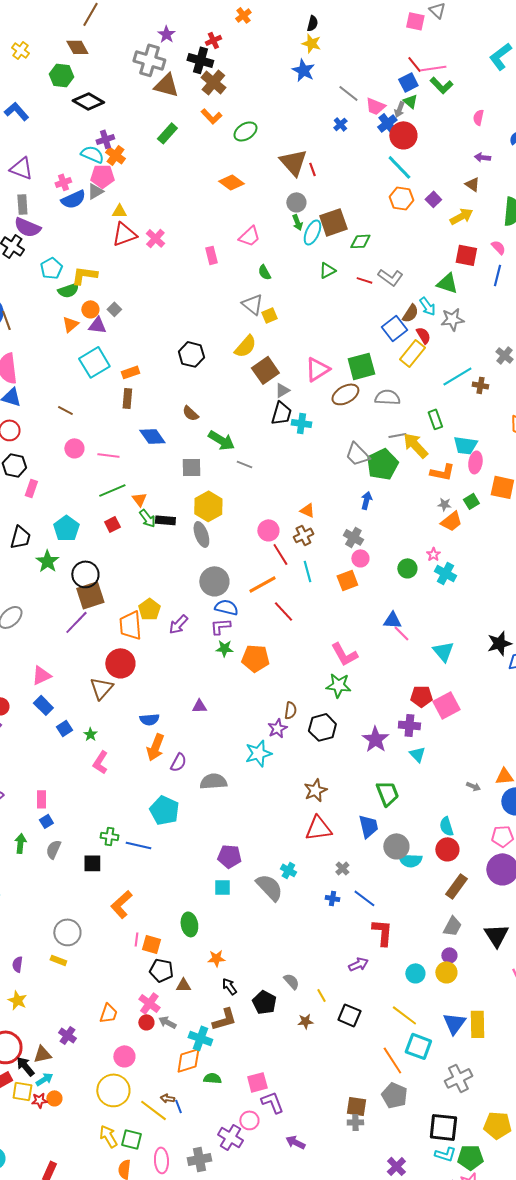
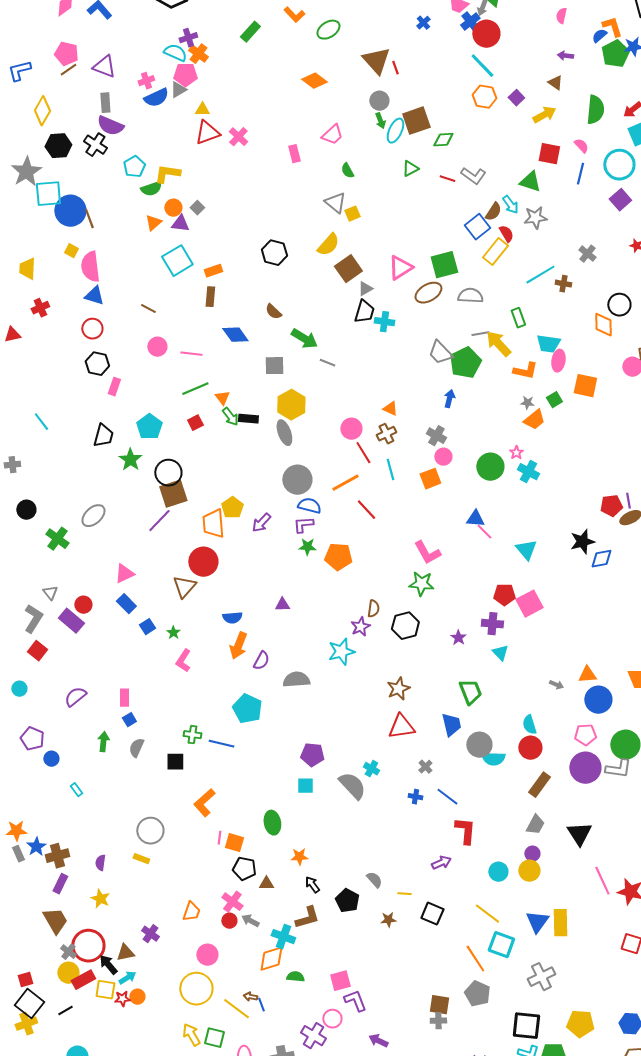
green circle: (407, 568) -> (490, 467), size x1.4
purple star: (375, 739) -> (458, 638), size x0.6
yellow line: (321, 995) -> (404, 894), turned -56

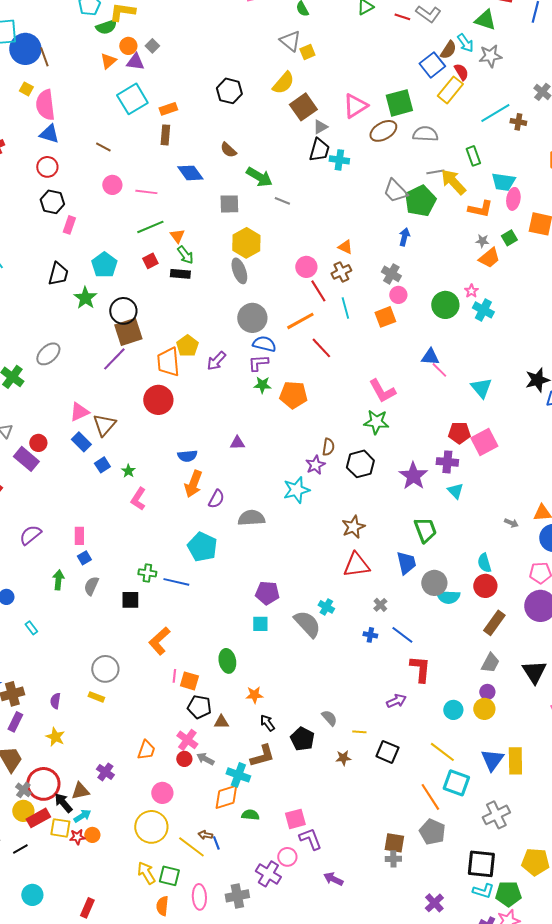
black rectangle: (248, 419) -> (180, 274), moved
brown triangle: (184, 587) -> (104, 425), moved
purple star: (458, 638) -> (413, 476), size x1.8

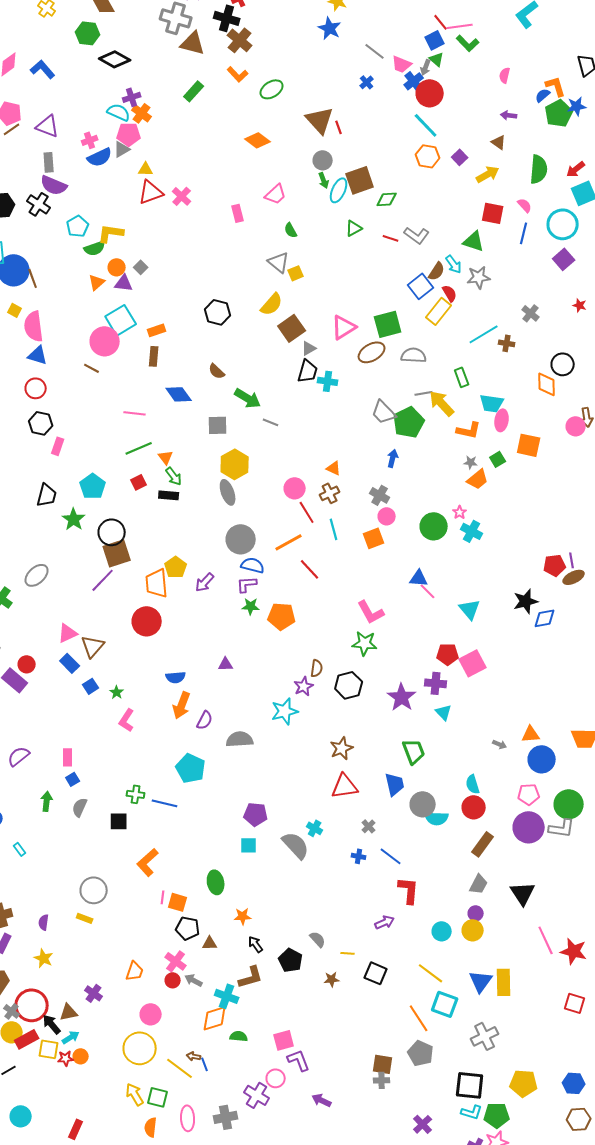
pink circle: (112, 185) -> (105, 341), moved, size x1.5

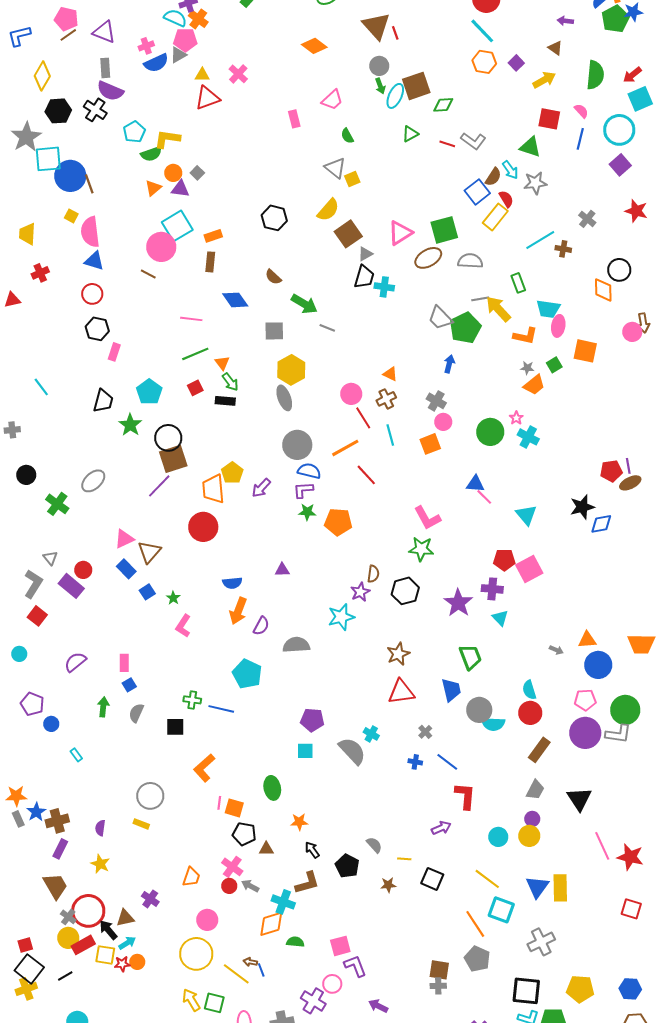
pink cross: (182, 196) -> (238, 74), moved
red star: (580, 305) -> (636, 211), size x1.6

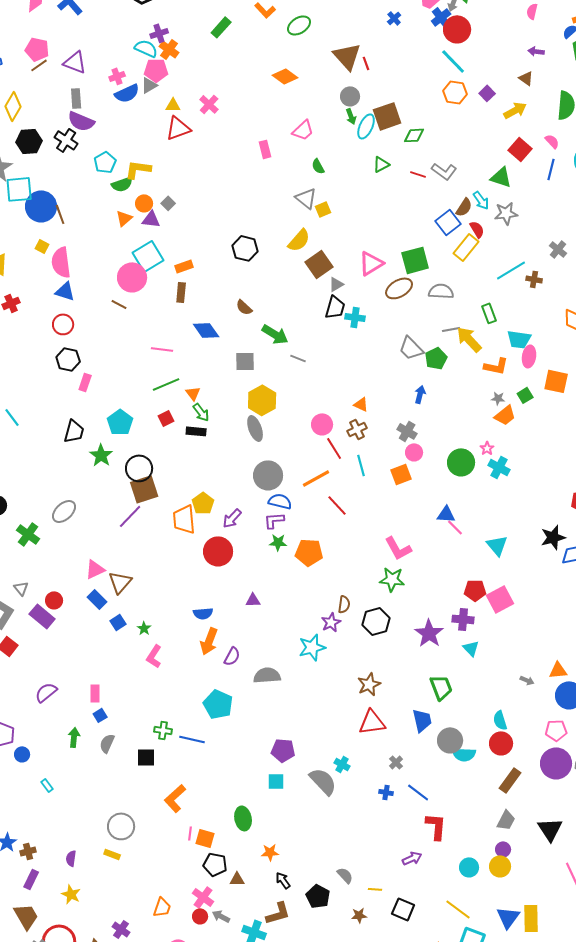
red square: (549, 119) -> (520, 149), turned 30
green pentagon: (465, 328) -> (436, 358), size x0.7
red circle: (203, 527) -> (218, 551), moved
brown cross: (57, 821) -> (28, 851), size x0.7

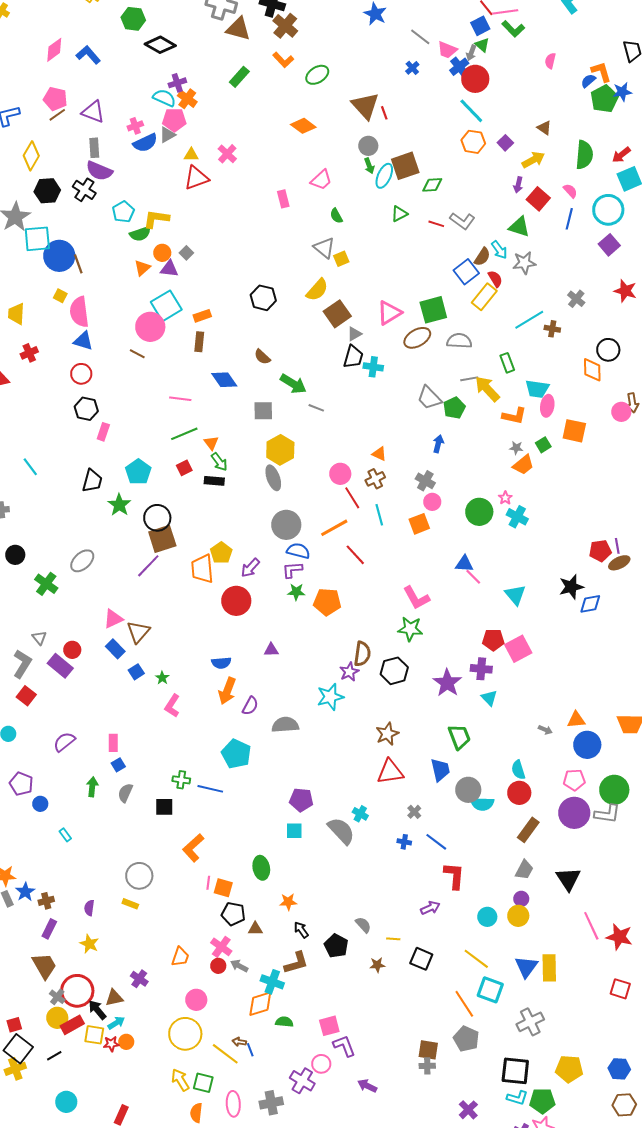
purple arrow: (536, 51) -> (518, 185), moved, turned -84
brown semicircle: (344, 604) -> (362, 654), size x1.4

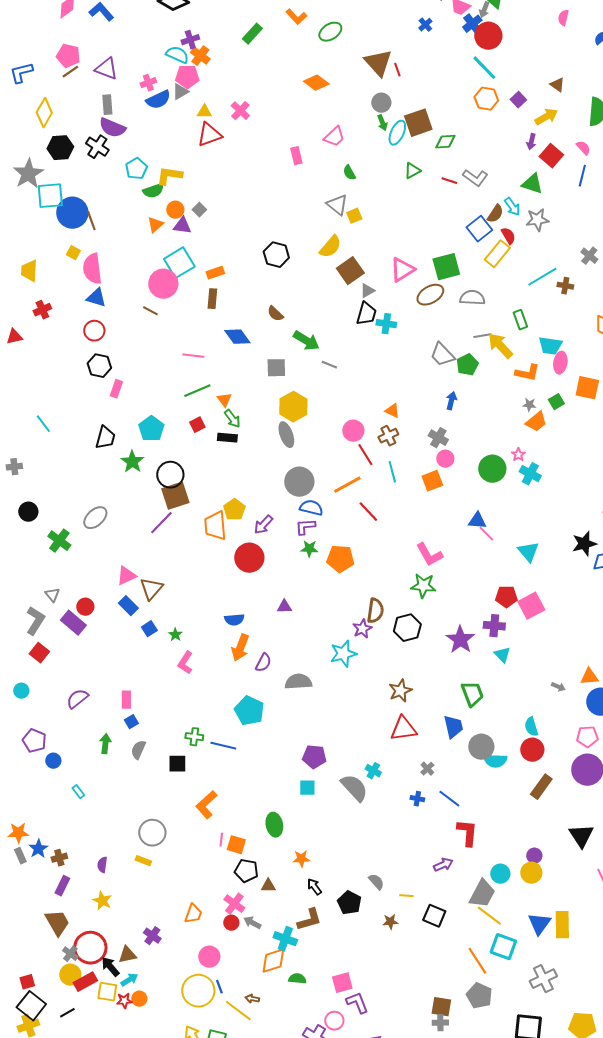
gray trapezoid: (524, 870) -> (482, 894), moved, size x1.4
blue line: (250, 1050) -> (219, 987), moved

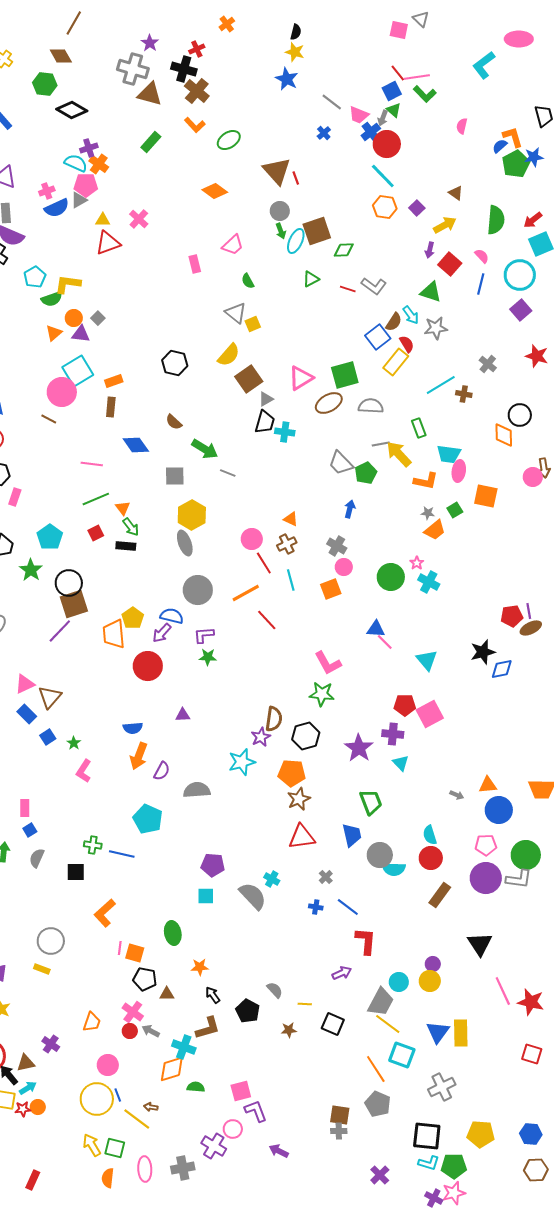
blue semicircle: (311, 508) -> (172, 616), moved
orange pentagon: (340, 559) -> (292, 773), moved

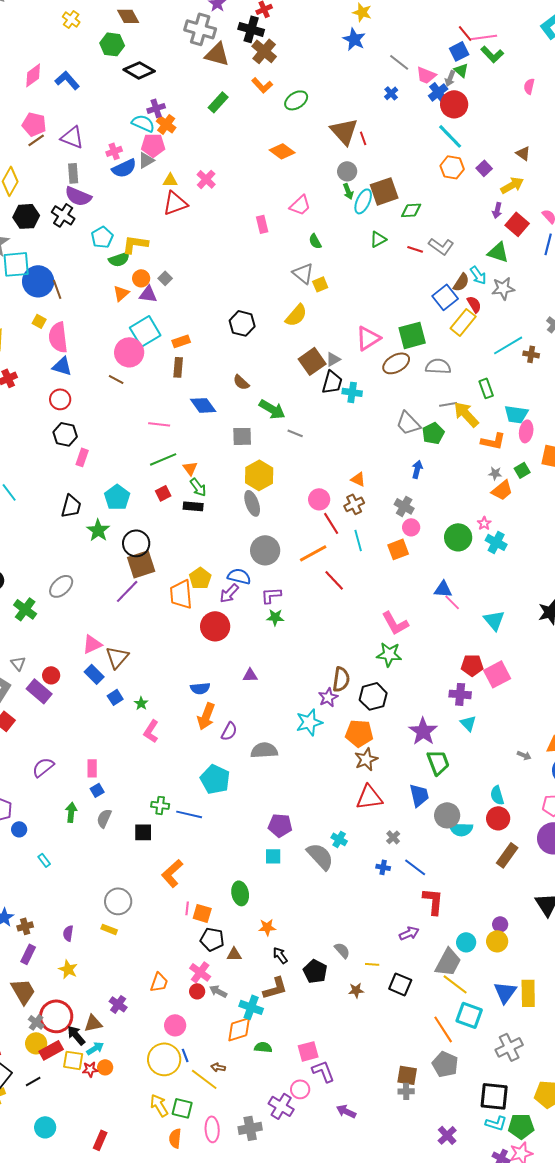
brown square: (249, 379) -> (312, 361), moved
purple star: (359, 748) -> (423, 731), moved

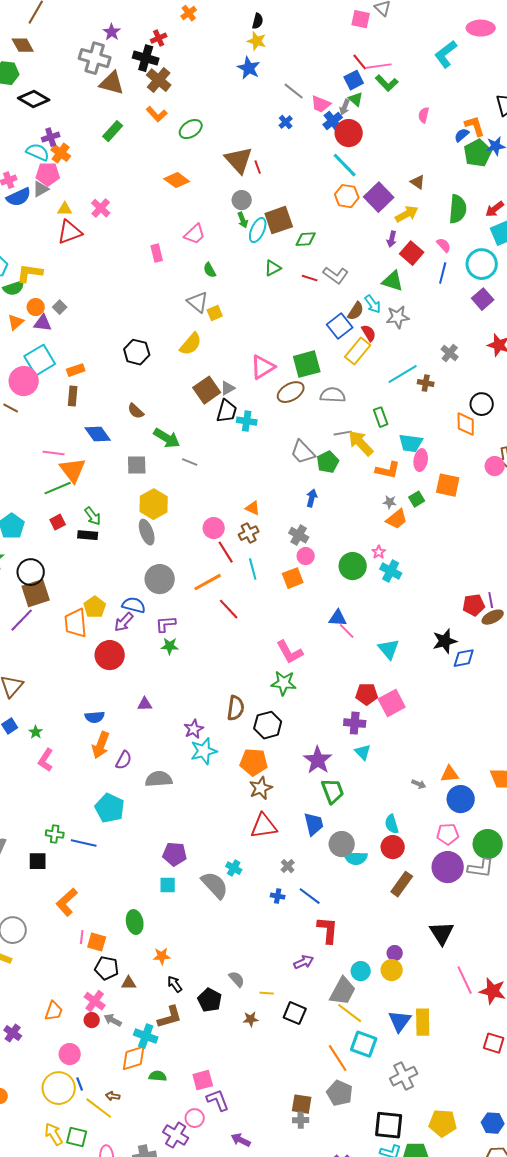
purple square: (484, 168) -> (379, 197), size x1.8
orange triangle: (190, 468) -> (73, 470), moved, size x1.8
purple star: (328, 697) -> (194, 729), moved

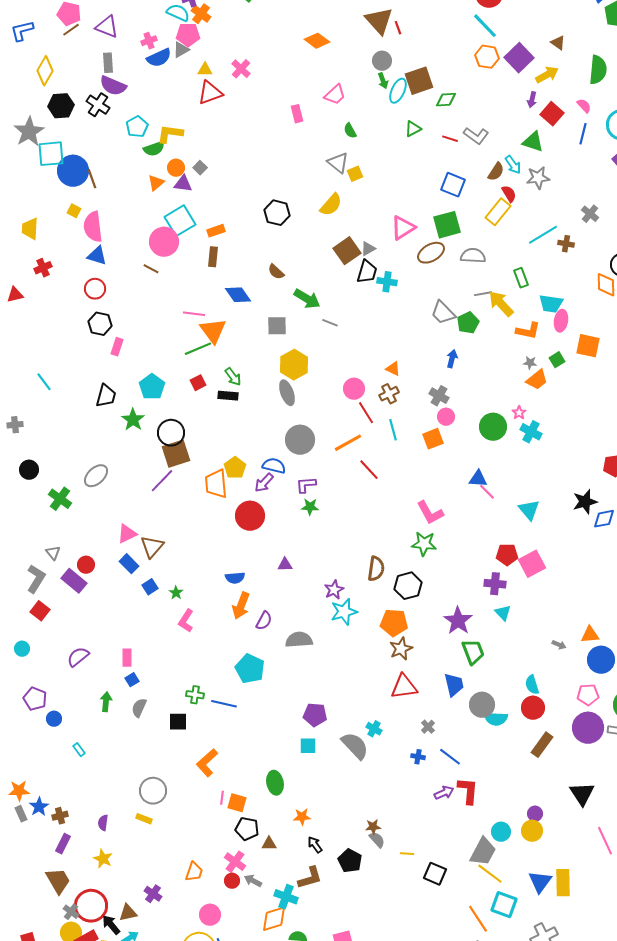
blue square: (340, 326) -> (453, 185), moved, turned -30
purple arrow: (304, 962) -> (444, 793), moved
brown star: (251, 1019) -> (373, 827), moved

